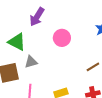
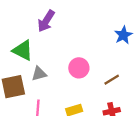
pink circle: (62, 38) -> (79, 68), moved

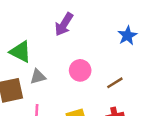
purple arrow: (46, 21) -> (64, 24), moved

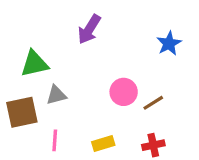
green triangle: (20, 52) -> (34, 64), turned -40
pink circle: (80, 70) -> (124, 92), moved

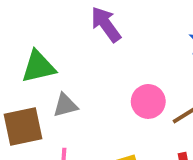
purple arrow: (89, 29) -> (106, 24), turned 112

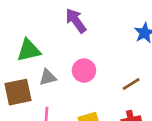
pink circle: (148, 101) -> (84, 71), moved

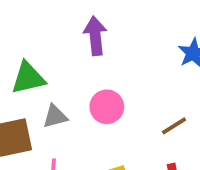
purple arrow: (76, 21) -> (95, 36), turned 30

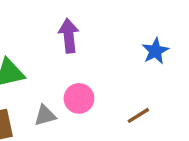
gray triangle: (55, 116) -> (45, 115), moved

